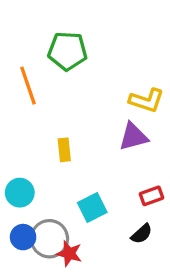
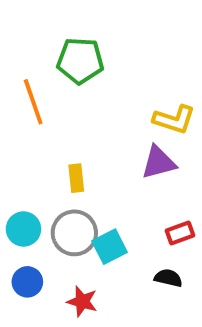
black semicircle: (142, 234) -> (168, 278), turned -125
gray circle: (49, 239) -> (74, 233), moved

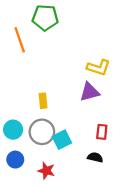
green pentagon: (80, 61) -> (45, 18), moved
orange line: (33, 102) -> (20, 40), moved
red rectangle: (180, 233) -> (102, 132), turned -64

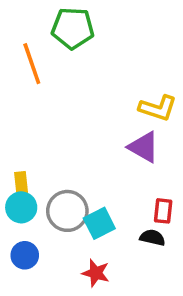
purple triangle: (90, 92) -> (144, 147), turned 45
yellow rectangle: (43, 101) -> (21, 184), moved
black semicircle: (95, 157) -> (152, 238), moved
red star: (46, 171) -> (96, 273), moved

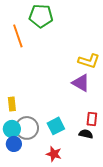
cyan circle: (21, 207) -> (12, 129), moved
gray circle: (67, 211) -> (27, 128), moved

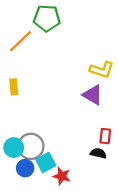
orange line: (18, 36) -> (21, 41), turned 65
yellow rectangle: (12, 104) -> (14, 87), moved
cyan square: (56, 126) -> (46, 162), moved
blue circle: (14, 144) -> (25, 168), moved

